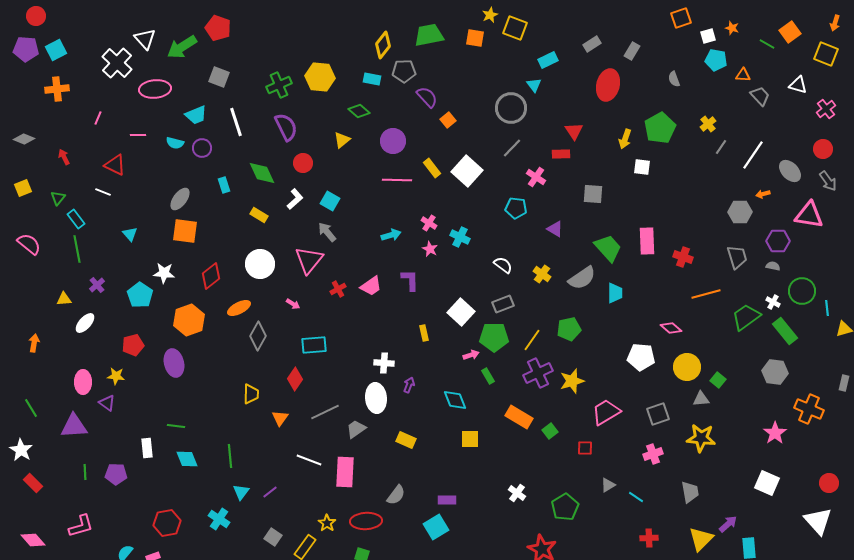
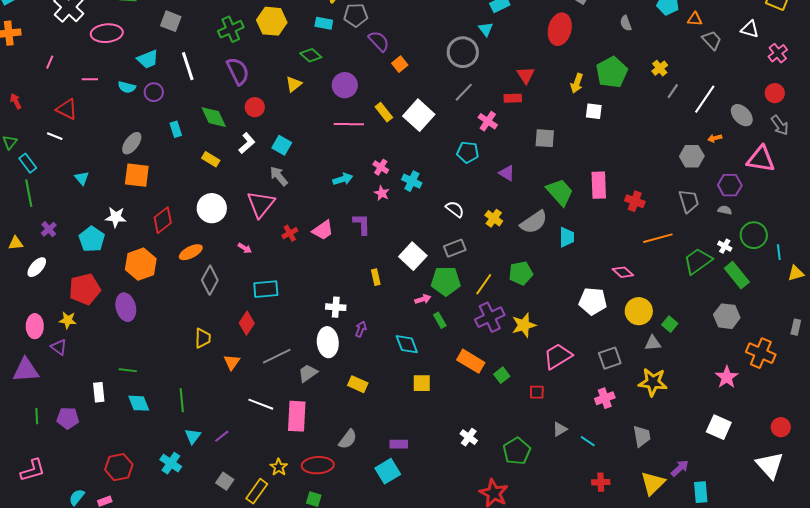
red pentagon: (133, 345) -> (85, 289), size x1.4

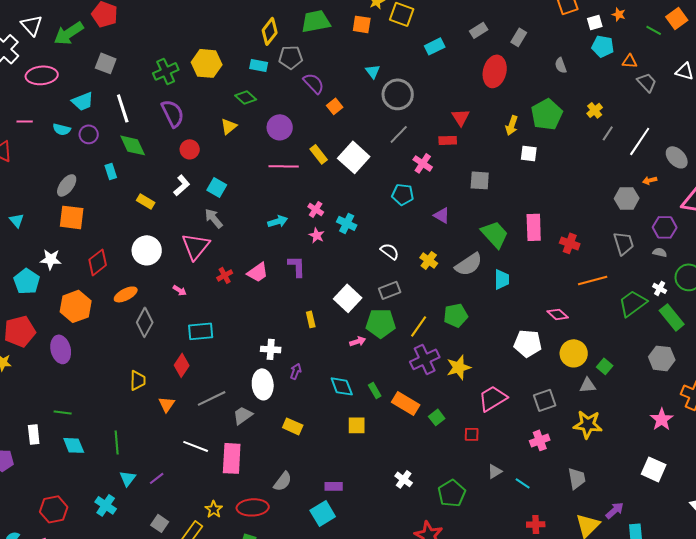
cyan triangle: (486, 29) -> (373, 71), moved
green diamond: (214, 117) -> (133, 145), moved
green rectangle: (440, 320) -> (375, 390), moved

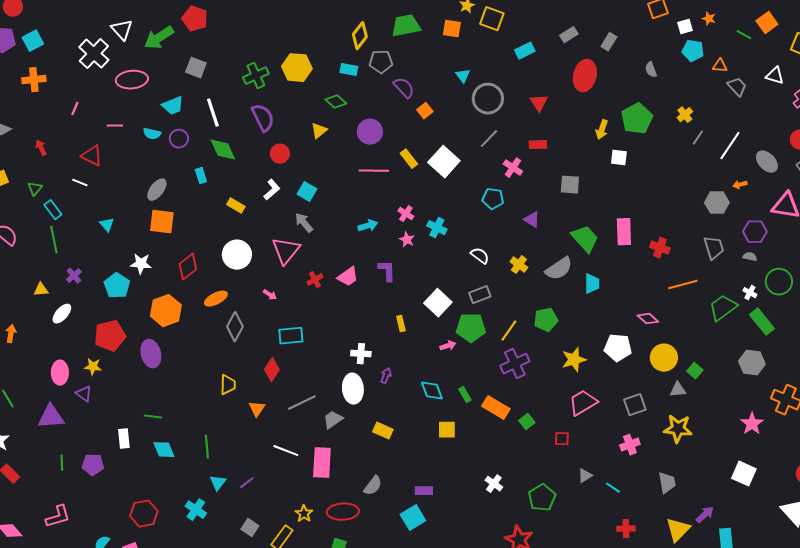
red triangle: (461, 117) -> (539, 103), moved
yellow star: (459, 367) -> (574, 360), moved

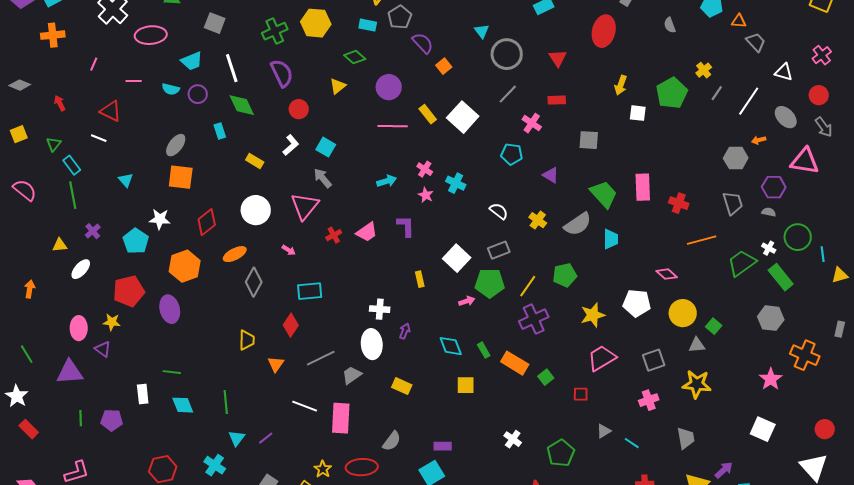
gray pentagon: (381, 62) -> (400, 17), turned -30
white triangle: (775, 76) -> (784, 72), moved
green pentagon: (637, 119) -> (672, 93), moved

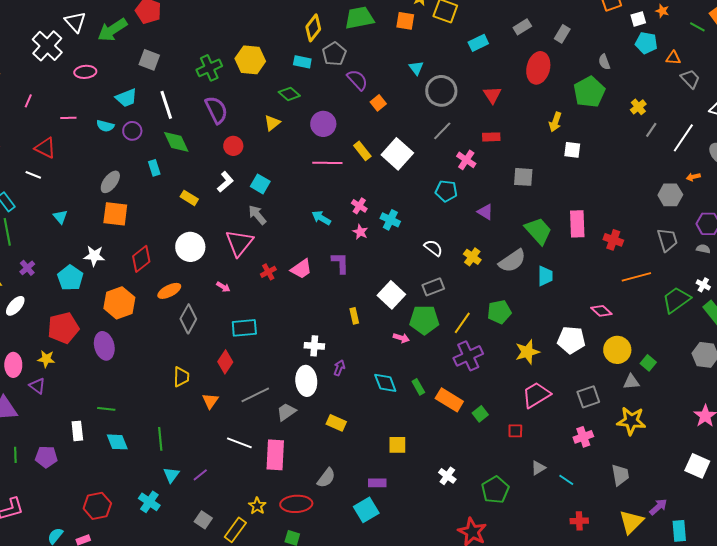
pink ellipse: (151, 35) -> (85, 72), size x0.7
green pentagon: (672, 93) -> (589, 92), moved
cyan arrow: (387, 181) -> (321, 218), turned -132
pink arrow: (467, 301) -> (401, 338), turned 35
yellow square: (466, 385) -> (397, 445), moved

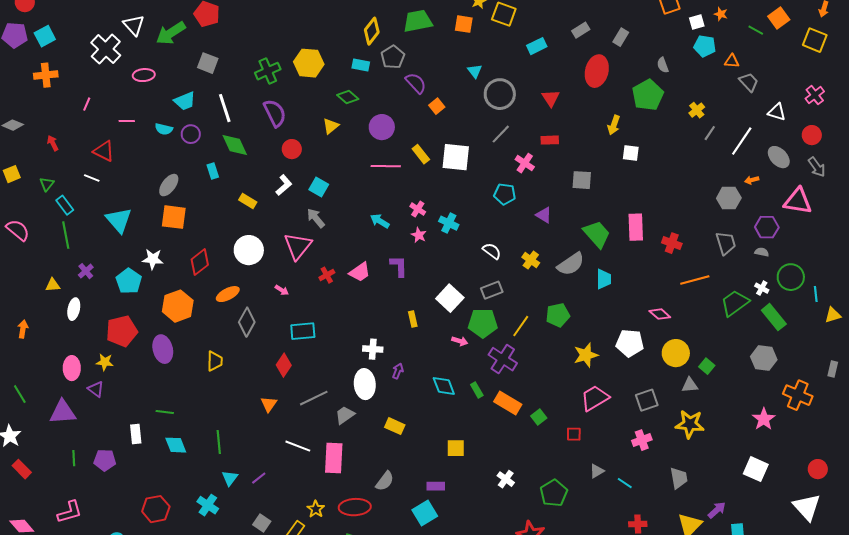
white square: (397, 154) -> (456, 157), turned -36
cyan triangle: (60, 217) -> (119, 220), size x1.8
white ellipse: (15, 306) -> (74, 309), turned -30
purple cross: (468, 356) -> (503, 359), moved, turned -32
yellow trapezoid: (181, 377) -> (215, 361), moved

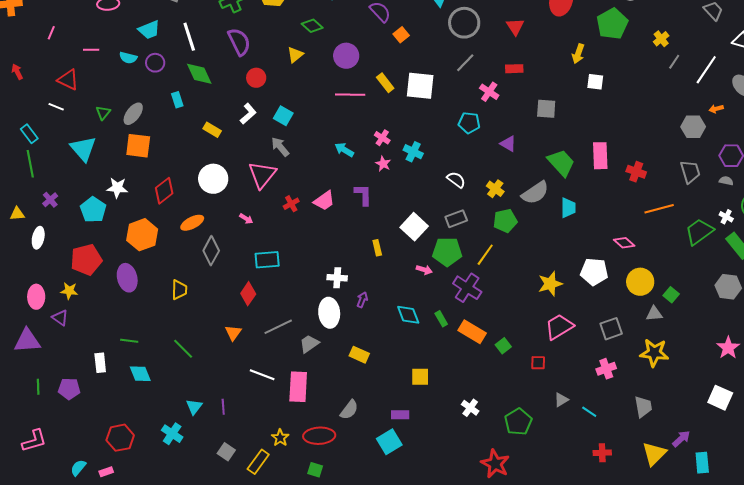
green triangle: (47, 184) -> (103, 113), moved
green pentagon: (558, 315) -> (505, 221), moved
green line: (219, 442) -> (183, 349), moved, turned -40
purple line: (259, 478) -> (223, 407), turned -56

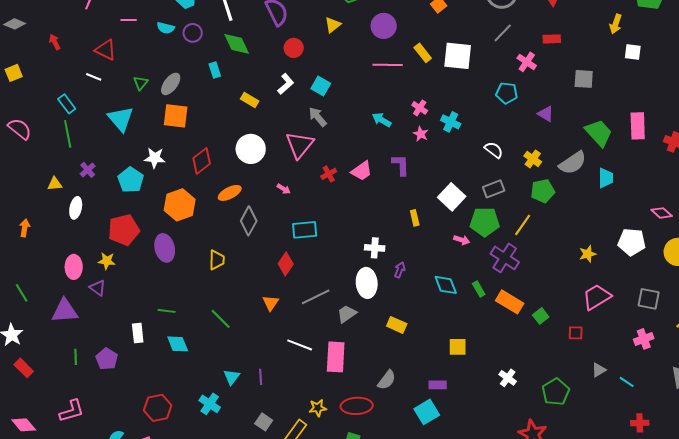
yellow star: (550, 284) -> (588, 254), size x0.7
gray square: (611, 329) -> (649, 299), turned 30
purple pentagon: (69, 389) -> (107, 359), turned 30
yellow star: (280, 438) -> (318, 408), turned 30

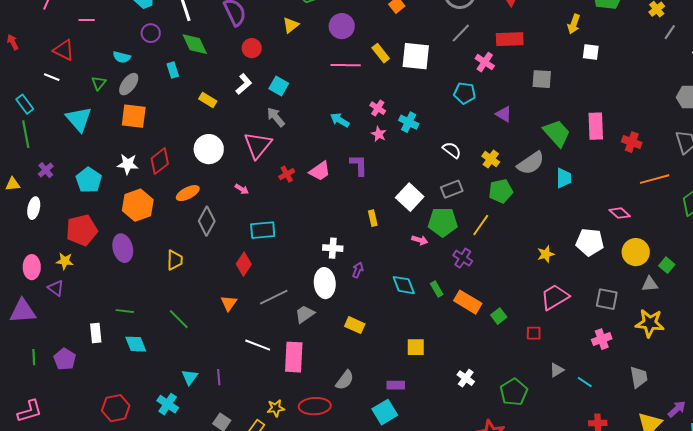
cyan semicircle: (166, 28) -> (122, 57), moved
red rectangle: (552, 39) -> (510, 39), size x1.5
white star: (155, 158) -> (128, 164), moved
purple cross: (505, 258) -> (463, 258), size x0.7

